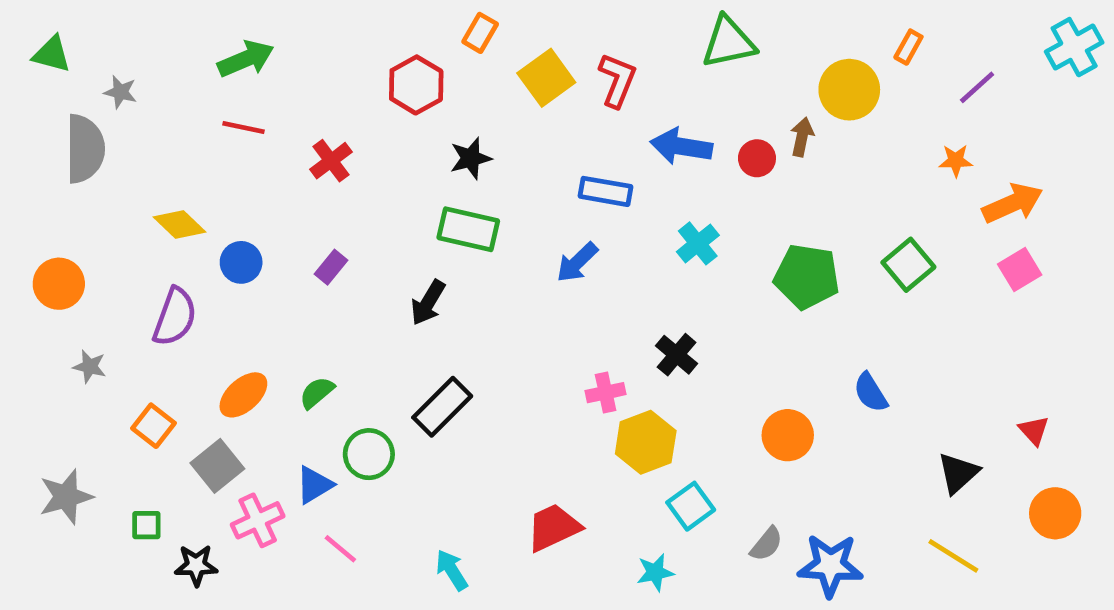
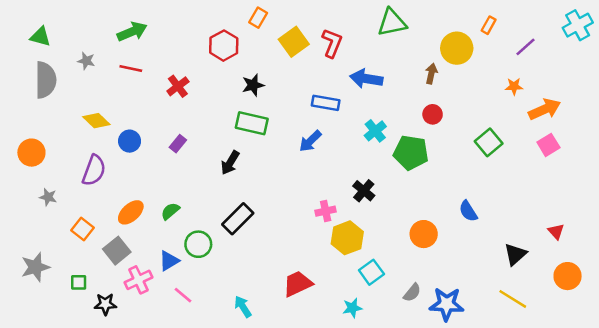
green triangle: (52, 54) -> (40, 37), moved
gray star: (120, 92) -> (86, 61), moved
red circle: (757, 158) -> (433, 114), moved
green pentagon: (807, 277) -> (411, 153), moved

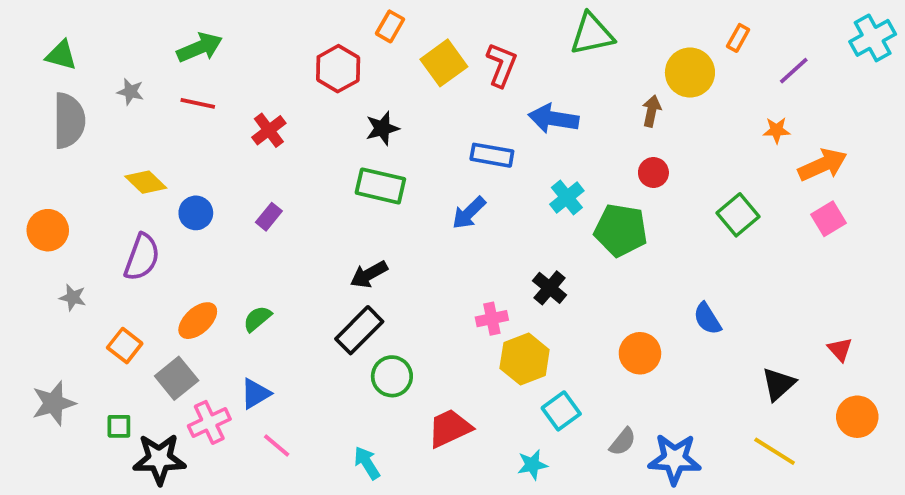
black arrow: (230, 163) -> (369, 274), moved, turned 30
green circle: (198, 244) -> (392, 376), moved
black star: (105, 304) -> (159, 459), size x1.5

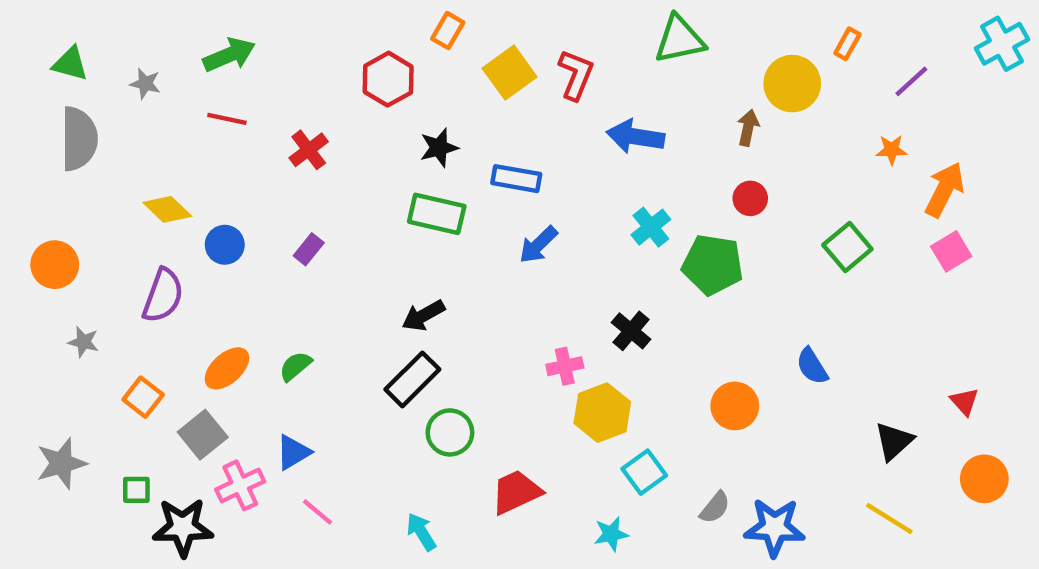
gray star: (130, 92) -> (145, 84), moved
blue rectangle: (492, 155) -> (516, 179), moved
orange arrow: (823, 165) -> (945, 190), turned -39

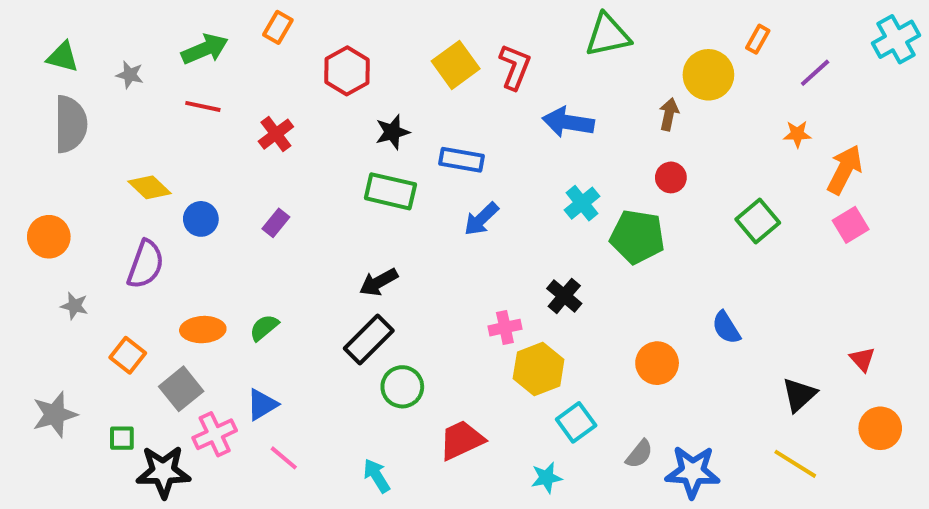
orange rectangle: (448, 31) -> (278, 27), moved
orange ellipse: (227, 368) -> (203, 330), turned 39

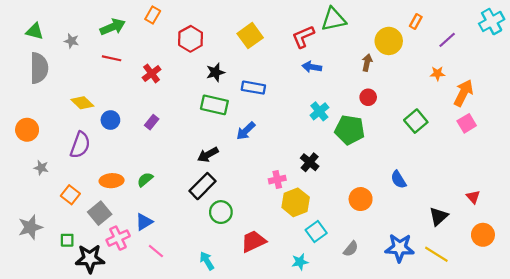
red L-shape: (515, 67) -> (303, 37), moved, turned -135
blue arrow: (568, 122) -> (312, 67), size x0.7
blue arrow: (481, 219) -> (246, 131), moved
blue star: (693, 472) -> (400, 248), moved

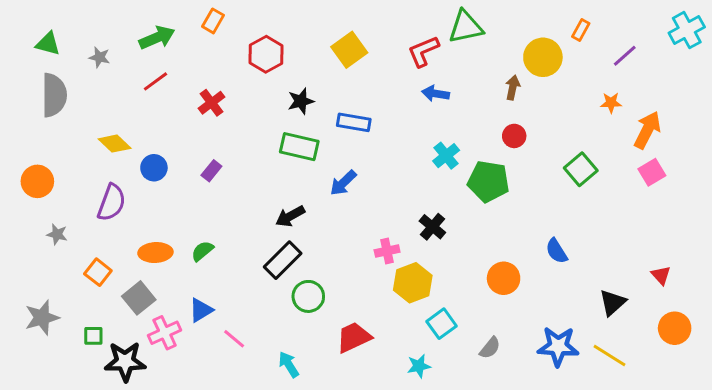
red line: (112, 58) -> (155, 81), turned -48
pink line: (156, 251) -> (234, 339), moved

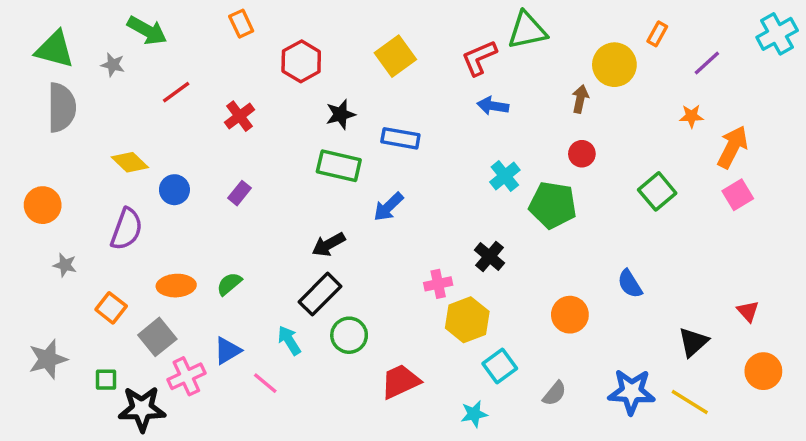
orange rectangle: (213, 21) -> (241, 24), turned -55
green arrow: (157, 38) -> (147, 30), moved, turned 52
green triangle: (48, 44) -> (55, 49), size x1.4
cyan arrow: (289, 365) -> (289, 340), moved

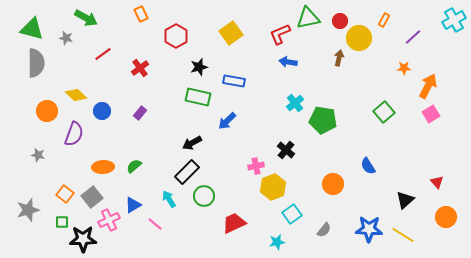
red circle: (582, 154) -> (340, 21), moved
orange circle: (43, 205) -> (47, 111), moved
orange square: (111, 308) -> (65, 194), moved

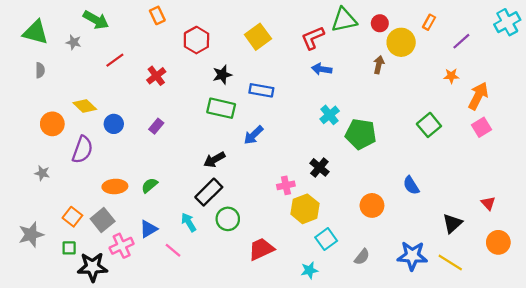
gray semicircle: (36, 63) -> (40, 70), size x0.5

